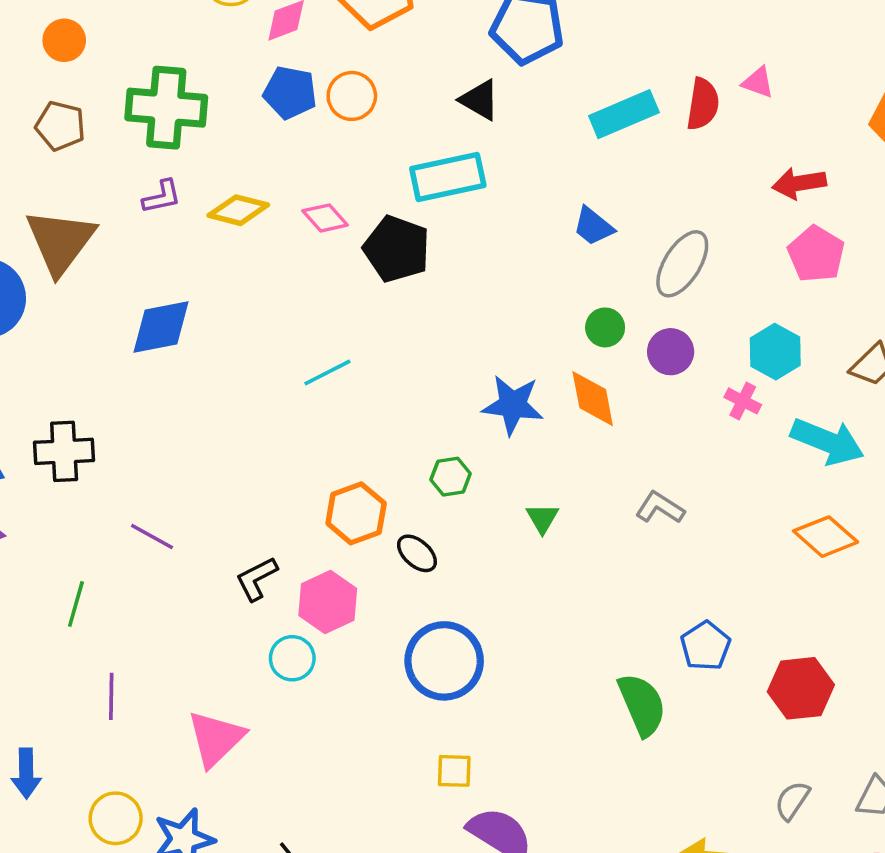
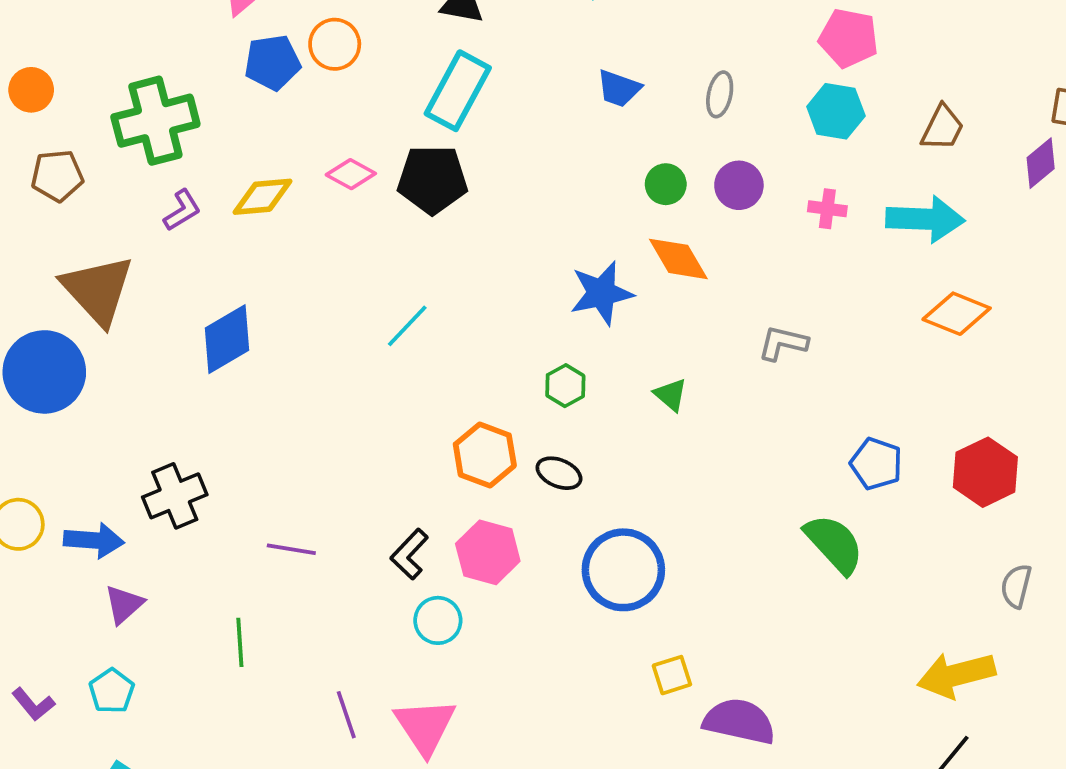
cyan rectangle: (448, 177) -> (458, 91), turned -30
gray ellipse: (682, 264) -> (720, 94), size x0.6
cyan hexagon: (775, 352) -> (836, 111), moved
cyan circle: (292, 658) -> (438, 620), moved
purple line: (111, 696) -> (346, 715), moved

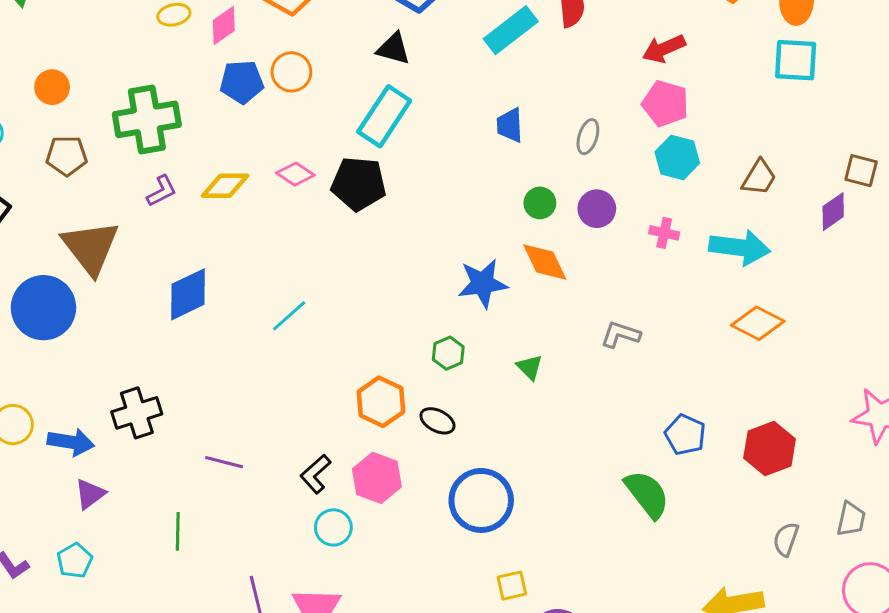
pink pentagon: (848, 38) -> (665, 104), moved
blue trapezoid: (619, 88) -> (510, 125), turned 63
cyan line: (407, 326) -> (289, 316), moved

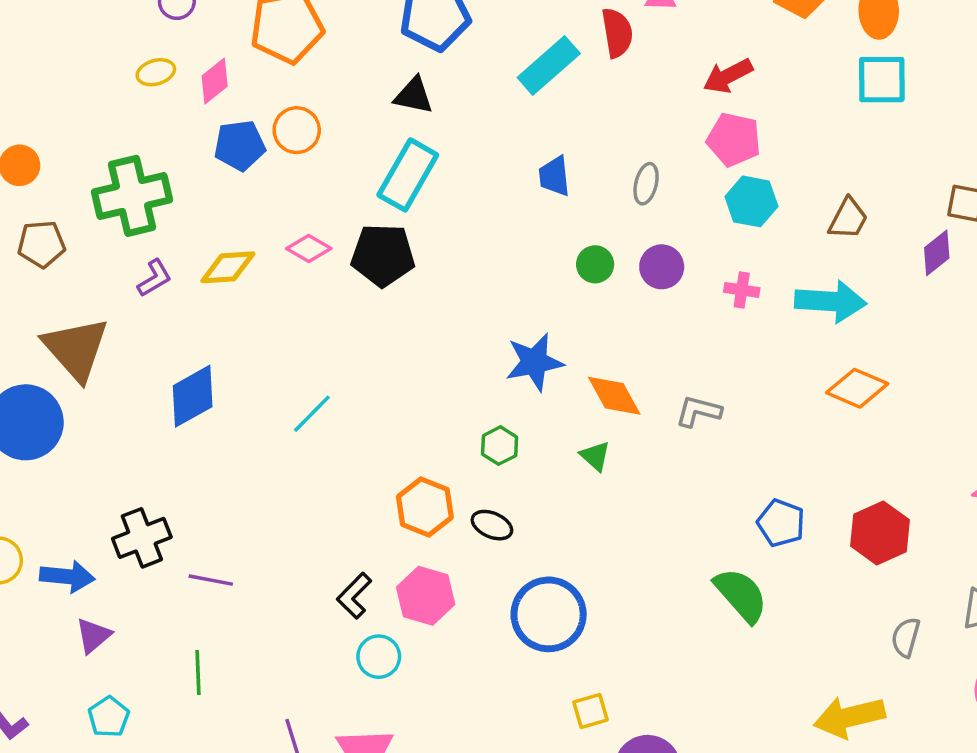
orange diamond: (545, 262) -> (614, 396), moved
purple line: (224, 462) -> (211, 580), moved
cyan pentagon: (75, 561) -> (109, 717), moved

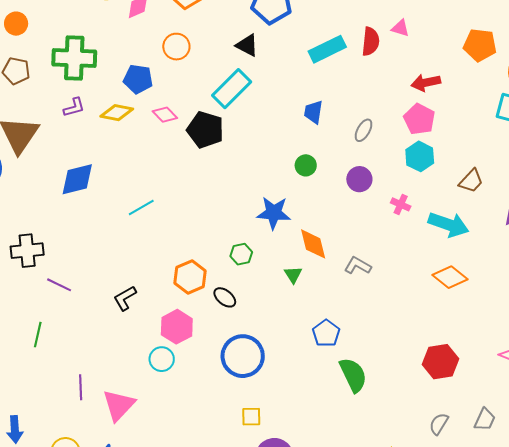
blue pentagon: (240, 145) -> (138, 79), moved
green circle: (595, 264) -> (306, 165), moved
blue pentagon: (781, 523) -> (326, 333), moved
black L-shape: (354, 596) -> (125, 298), moved
cyan circle: (379, 657) -> (162, 359), moved

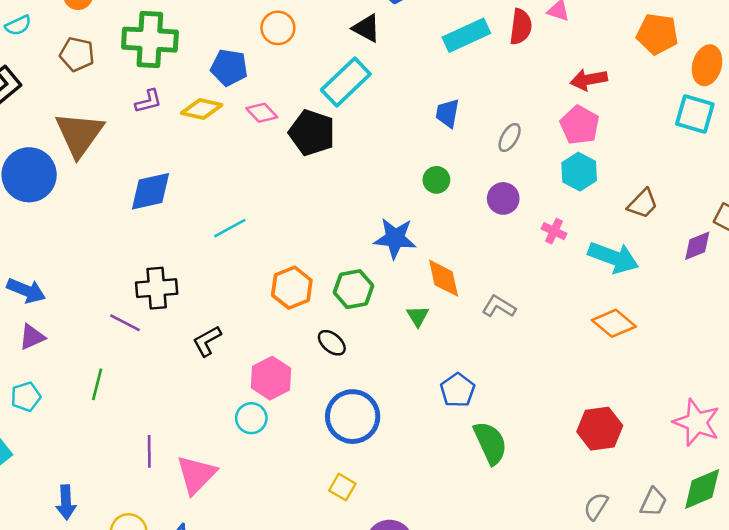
black cross: (27, 251) -> (157, 288), moved
green hexagon: (241, 254) -> (354, 289), size x1.4
orange hexagon: (190, 277) -> (292, 288), moved
yellow square: (251, 417) -> (342, 487), moved, turned 30

